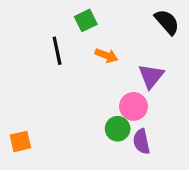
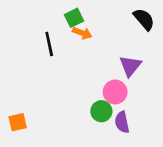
orange arrow: (106, 55) -> (82, 33), moved

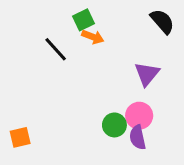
black line: (49, 44) -> (56, 49), turned -30
pink circle: (115, 92) -> (139, 116), moved

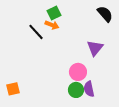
orange arrow: (93, 37) -> (52, 25), moved
pink circle: (139, 116) -> (78, 72), moved
green circle: (114, 125) -> (76, 90), moved

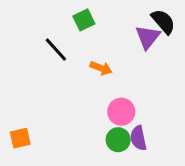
orange arrow: (52, 25) -> (101, 68), moved
purple triangle: (95, 48) -> (148, 37), moved

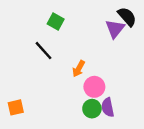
green square: (84, 20) -> (56, 22), moved, turned -35
black line: (56, 50) -> (44, 51), moved
orange arrow: (101, 68) -> (79, 69), moved, turned 98

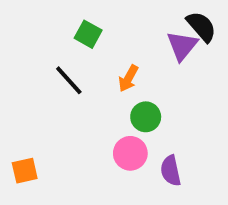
orange arrow: (79, 69) -> (128, 78), moved
pink circle: (94, 87) -> (130, 153), moved
green circle: (92, 109) -> (146, 117), moved

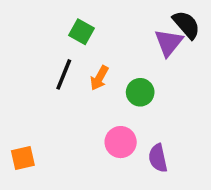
orange arrow: (128, 78) -> (99, 78), moved
black line: (69, 80) -> (64, 74), turned 64
green circle: (146, 117) -> (140, 92), moved

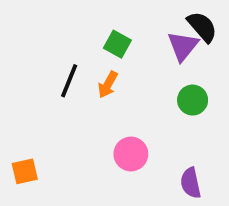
green square: (81, 32) -> (117, 44), moved
green circle: (140, 92) -> (193, 100), moved
purple semicircle: (158, 158) -> (191, 183), moved

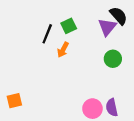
green square: (117, 44) -> (69, 26), turned 35
black line: (69, 81) -> (47, 34), moved
pink circle: (131, 154) -> (92, 109), moved

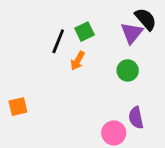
green circle: (113, 59) -> (128, 70), moved
orange square: (14, 101) -> (18, 107), moved
purple semicircle: (112, 107) -> (136, 118), moved

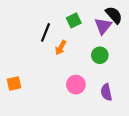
green square: (85, 32) -> (74, 20), moved
pink circle: (114, 133) -> (76, 85), moved

